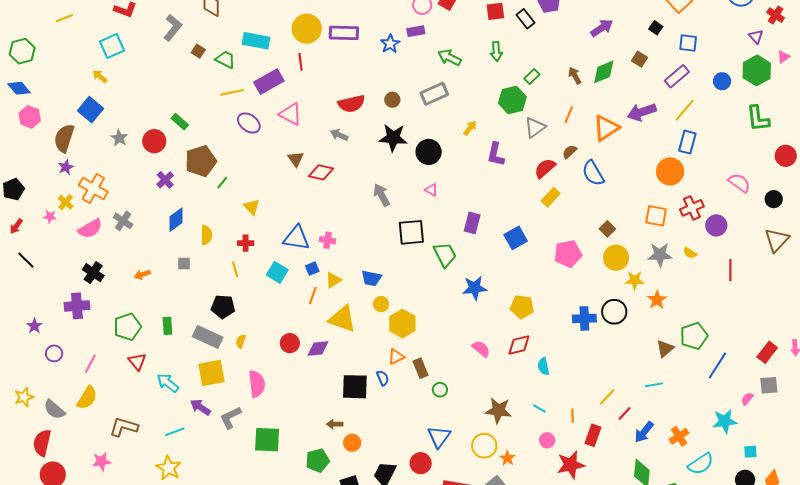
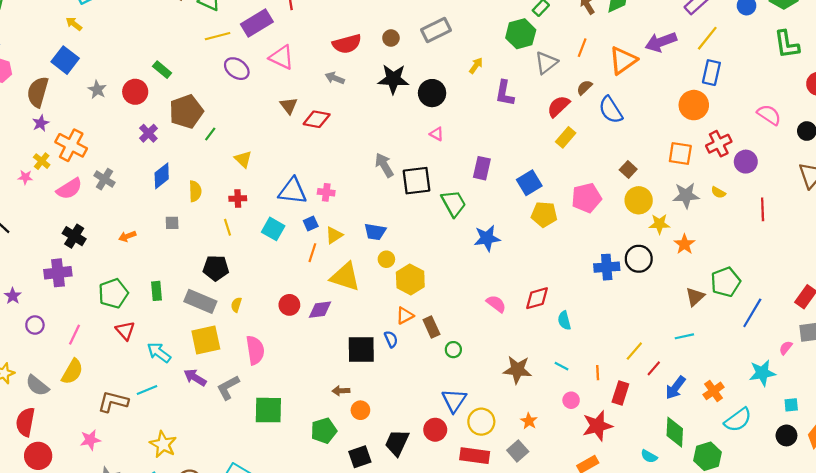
gray arrow: (382, 195) -> (384, 165), moved
yellow pentagon: (522, 307) -> (544, 214), moved
cyan line: (175, 432) -> (147, 390), moved
yellow circle: (484, 446) -> (481, 422), moved

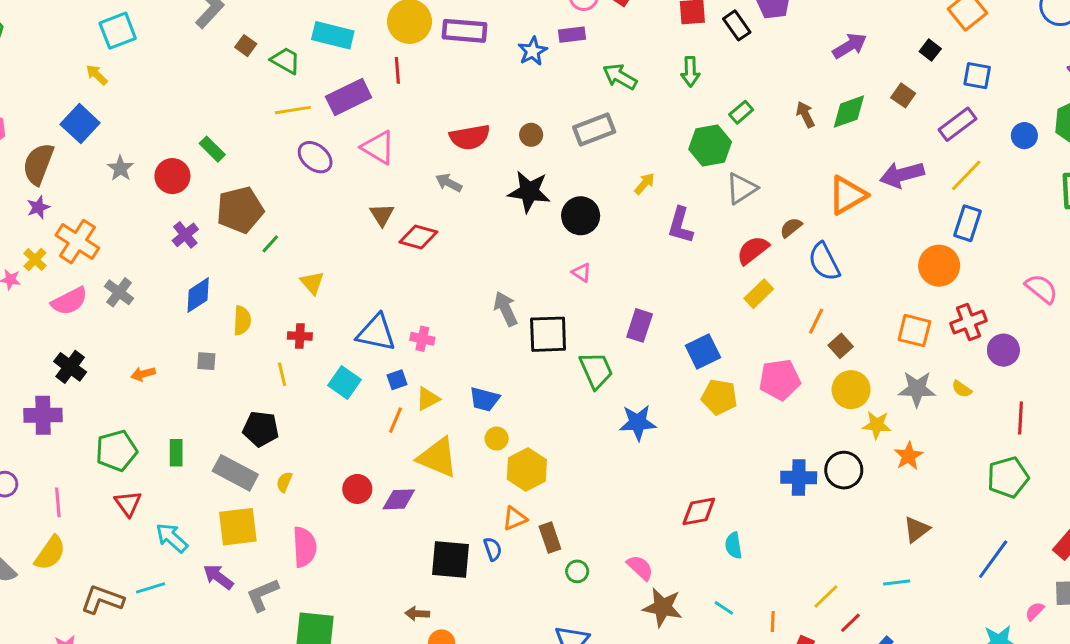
orange line: (582, 48) -> (816, 321), moved
green pentagon: (726, 282) -> (1008, 477), moved
pink semicircle: (496, 304) -> (640, 568), moved
pink line: (74, 335) -> (58, 502), turned -36

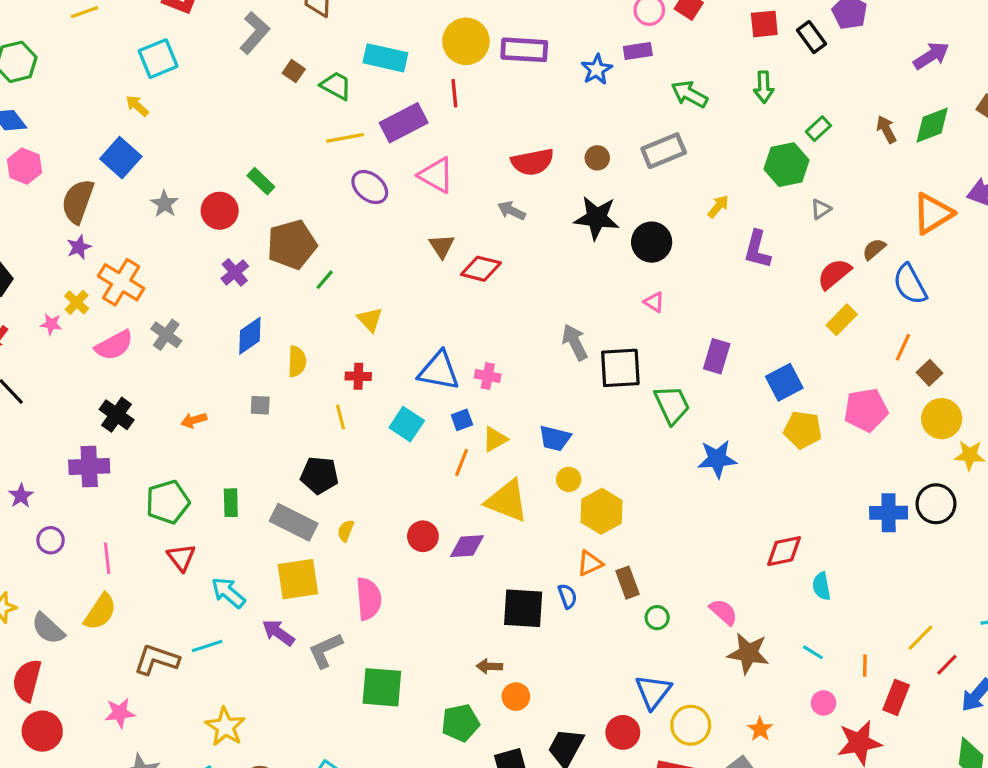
gray triangle: (742, 188) -> (821, 209), size x0.6

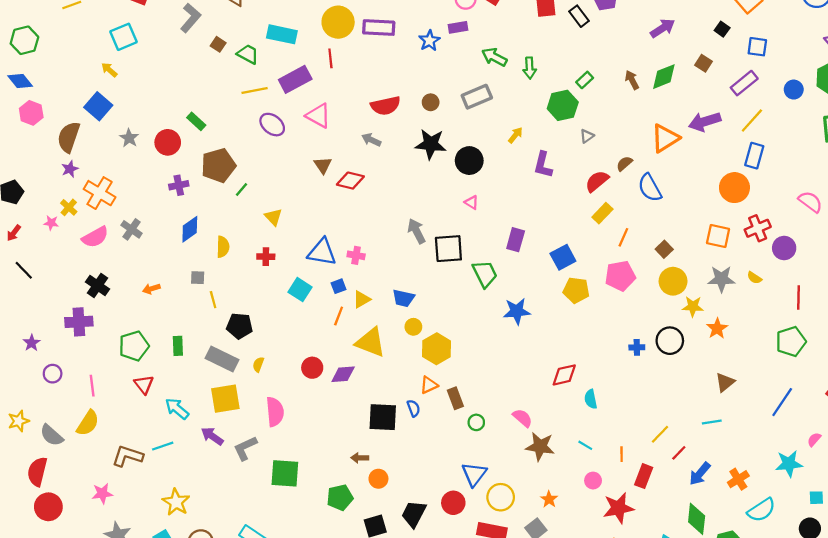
green arrow: (764, 87) -> (530, 68), moved
purple cross: (235, 272) -> (179, 185), turned 30
orange line: (903, 347) -> (623, 237), moved
yellow line: (341, 417) -> (213, 300), moved
blue cross: (889, 513) -> (637, 347), size x0.6

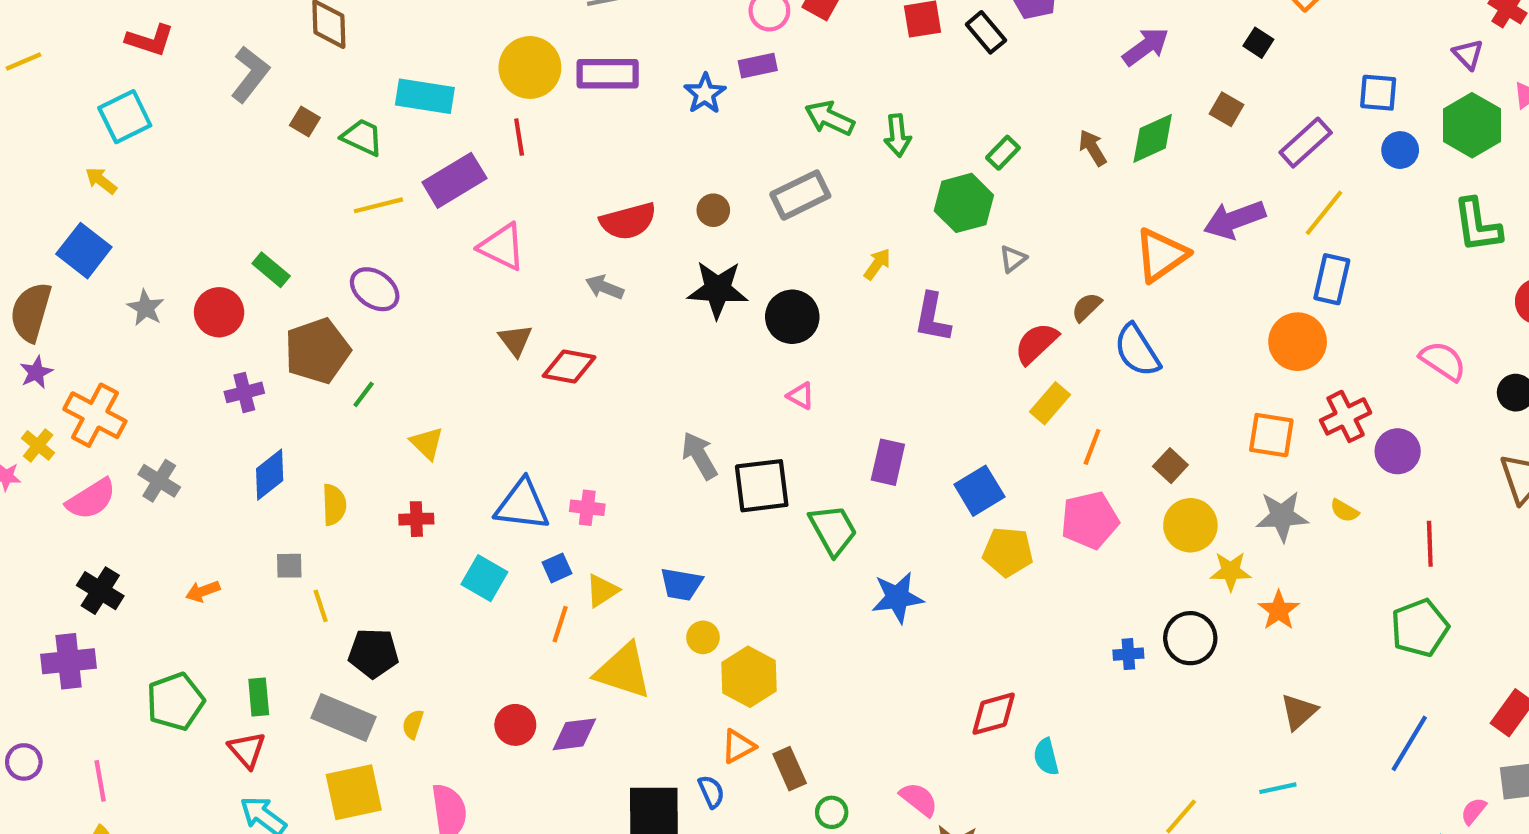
blue square: (757, 47) -> (1378, 93), moved
purple ellipse: (272, 125) -> (375, 289), moved
red triangle: (144, 384) -> (247, 750), moved

